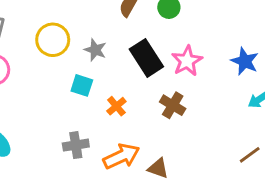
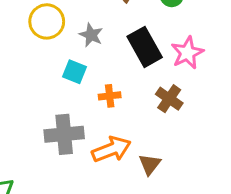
orange cross: (116, 106) -> (110, 96), turned 30
gray cross: (76, 145) -> (64, 134), size x1.4
brown triangle: (158, 168) -> (150, 164), turned 45

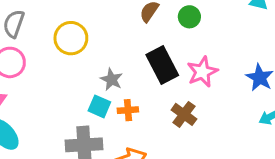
gray star: (91, 35) -> (112, 79), moved
cyan square: (74, 72) -> (99, 106), moved

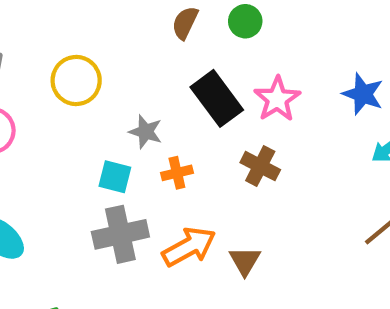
cyan square: (99, 106) -> (115, 177), moved

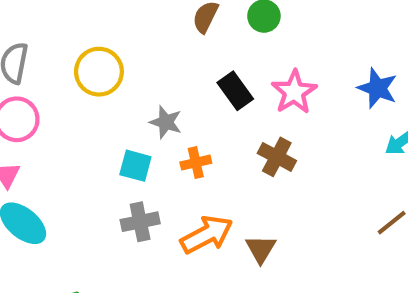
black rectangle: (217, 98) -> (235, 91), size x0.7
gray cross: (120, 234) -> (140, 222), size x0.7

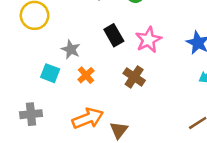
orange cross: (196, 163) -> (86, 75), turned -35
gray cross: (140, 222) -> (31, 114), moved

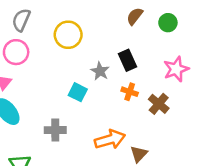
black rectangle: (114, 35) -> (127, 60), moved
orange cross: (86, 75) -> (130, 92), moved, turned -35

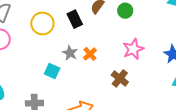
black rectangle: (127, 60) -> (75, 19), moved
orange cross: (130, 92) -> (90, 54), moved, turned 32

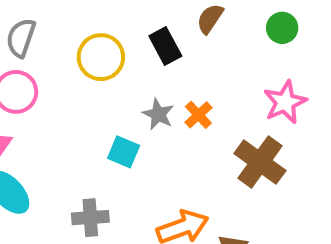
green circle: (125, 11) -> (282, 28), moved
brown cross: (120, 78) -> (260, 162), size x1.4

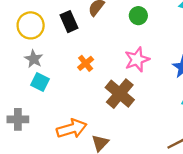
gray star: (158, 114) -> (34, 59), moved

